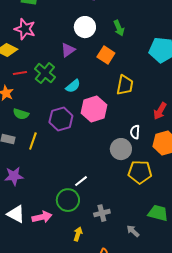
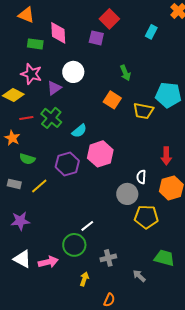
white circle: (85, 27) -> (73, 72), moved
purple triangle: (68, 50) -> (54, 88), moved
yellow trapezoid: (125, 85) -> (143, 111), moved, turned 90
red arrow: (160, 111) -> (166, 156), turned -30
yellow line: (33, 141) -> (39, 186), turned 30

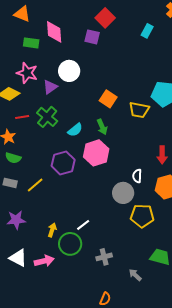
green arrow: (125, 73) -> (102, 127), moved
green semicircle: (27, 159) -> (13, 158), moved
yellow arrow: (84, 279) -> (52, 230), moved

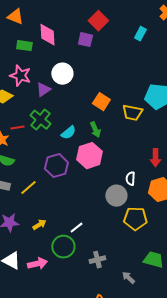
red line: (22, 117) -> (17, 128), moved
yellow arrow: (52, 230) -> (39, 225), moved, turned 40

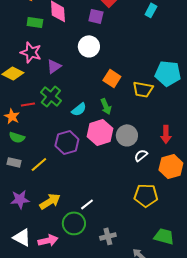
white circle: (62, 74) -> (89, 46), moved
white semicircle: (130, 179) -> (141, 155), turned 48
gray circle: (116, 196) -> (127, 135), moved
yellow arrow: (39, 225) -> (50, 201), size x1.5

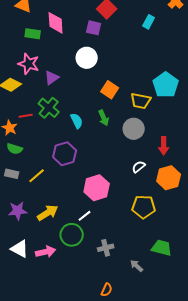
cyan pentagon: (168, 73) -> (166, 85), turned 30
cyan semicircle: (79, 109) -> (77, 121), turned -77
pink hexagon: (100, 132) -> (97, 188), moved
gray circle: (127, 135) -> (134, 129), moved

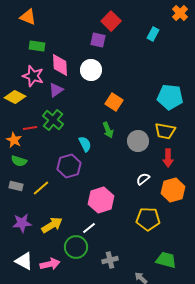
pink diamond: (56, 23) -> (60, 65), moved
cyan pentagon: (166, 85) -> (170, 97), turned -30
yellow trapezoid: (141, 101) -> (165, 131), moved
cyan semicircle: (77, 121) -> (85, 144), moved

